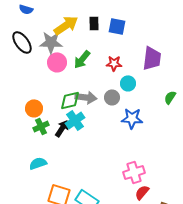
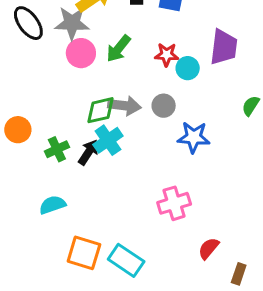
cyan circle: (128, 83) -> (188, 68), moved
orange circle: (34, 108) -> (18, 130), moved
pink cross: (134, 172) -> (174, 203), moved

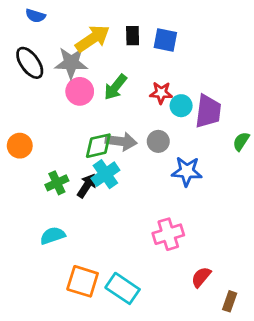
purple trapezoid: (224, 47) -> (208, 111), moved
orange circle: (18, 130) -> (20, 146), moved

